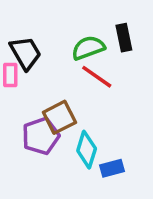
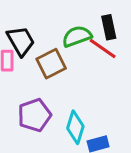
red line: (97, 77) -> (103, 48), moved
brown square: (59, 117) -> (51, 64), moved

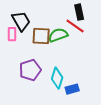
green semicircle: (77, 36) -> (58, 35), moved
brown square: (51, 64) -> (41, 36), turned 30

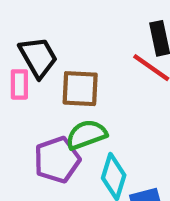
green semicircle: (58, 35) -> (86, 135), moved

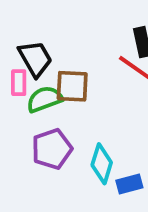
green semicircle: (86, 135) -> (45, 99), moved

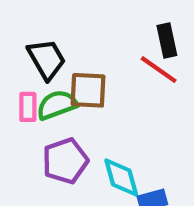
pink rectangle: (19, 83) -> (28, 107), moved
cyan diamond: (102, 164) -> (121, 177), turned -33

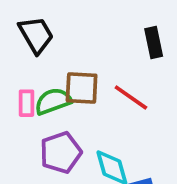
black trapezoid: (47, 59) -> (36, 35), moved
red line: (159, 70) -> (131, 97), moved

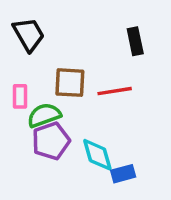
red line: (131, 97) -> (115, 91), turned -44
green semicircle: (53, 101) -> (44, 115), moved

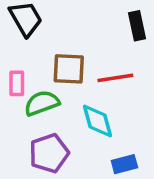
purple pentagon: (51, 141) -> (49, 153), moved
cyan diamond: (97, 155) -> (97, 121), moved

